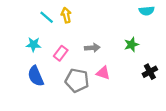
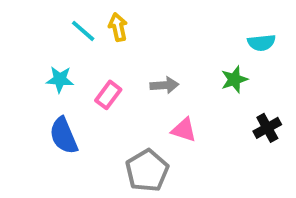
cyan semicircle: (147, 11) -> (261, 43), moved
gray pentagon: (77, 80) -> (147, 171), moved, turned 30

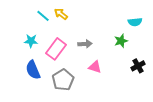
yellow arrow: (118, 27) -> (61, 14), turned -40
pink rectangle: (108, 95) -> (56, 49), size x1.5
gray pentagon: (147, 171) -> (63, 80), moved

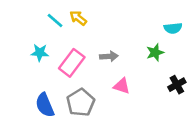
blue semicircle: (33, 70) -> (45, 105), moved

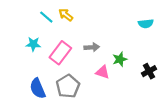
green star: (155, 53) -> (120, 59), moved

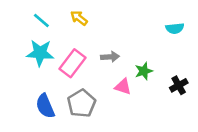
cyan line: (46, 17) -> (41, 21), moved
cyan star: (33, 44) -> (40, 53), size x1.5

